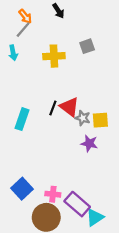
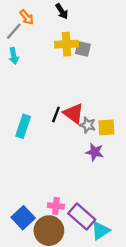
gray line: (23, 30) -> (14, 31), moved
gray square: (87, 46) -> (83, 49), moved, turned 32
yellow cross: (54, 56) -> (67, 44), moved
blue square: (22, 189) -> (23, 218), moved

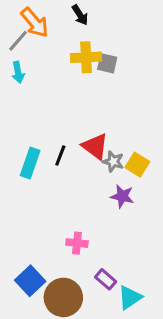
orange arrow: (27, 17) -> (35, 23), size x1.5
black line: (56, 114) -> (60, 155), moved
yellow square: (106, 127) -> (137, 165), turned 36
pink cross: (56, 206) -> (77, 243), moved
purple rectangle: (82, 217) -> (106, 279), size x0.6

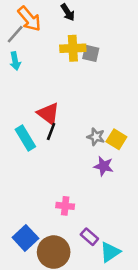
red triangle: (95, 146) -> (48, 114), moved
cyan rectangle: (30, 163) -> (25, 138), turned -50

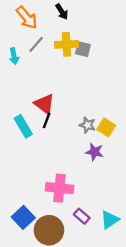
gray line: (15, 34) -> (36, 44), moved
pink cross: (65, 206) -> (59, 188), size x1.6
cyan triangle: (110, 252) -> (110, 220), moved

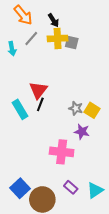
black arrow: (62, 12) -> (53, 20), moved
red triangle: (44, 104) -> (38, 90), turned 30
pink cross: (59, 188) -> (62, 152), moved

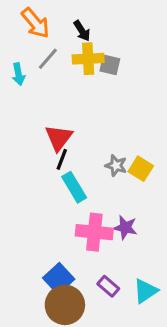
cyan rectangle: (20, 109) -> (74, 187), moved
purple star: (82, 132) -> (125, 227), moved
blue square: (20, 188) -> (59, 279), moved

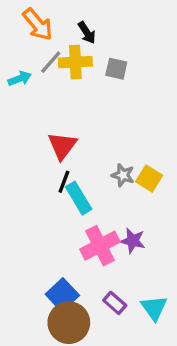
yellow cross: (88, 59) -> (75, 62), moved
cyan arrow: (18, 74) -> (20, 78), turned -100
black line: (62, 159) -> (64, 182), moved
pink cross: (94, 232) -> (100, 246), turned -33
cyan triangle: (145, 291) -> (154, 308), turned -32

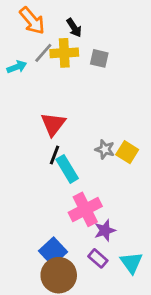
purple star: (133, 241) -> (105, 230), moved, turned -30

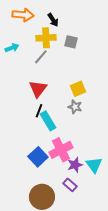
orange arrow: (32, 21) -> (23, 15), turned -45
gray line: (43, 53) -> (41, 57), moved
yellow square: (127, 152) -> (78, 89), moved, turned 35
blue square: (53, 251) -> (38, 157), moved
cyan triangle: (131, 263) -> (94, 165), moved

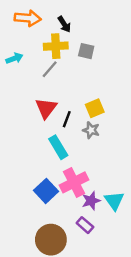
black line: (39, 111) -> (67, 119), moved

